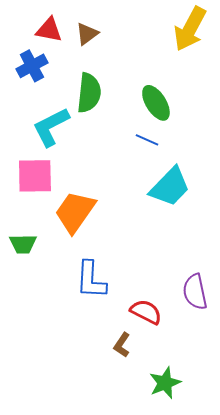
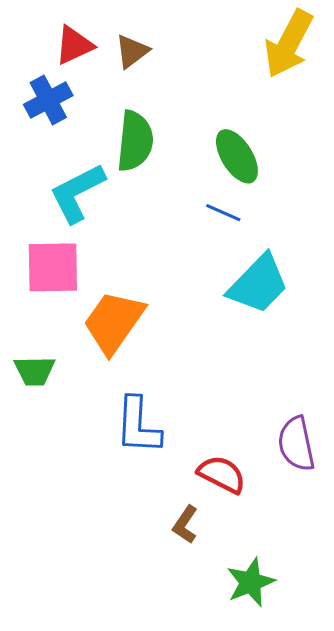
red triangle: (49, 30) -> (74, 45), turned -36

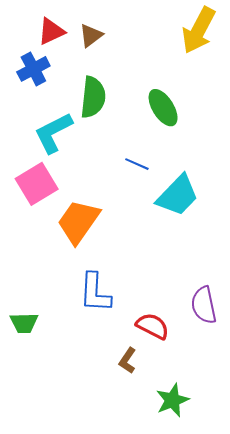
blue line: (223, 213) -> (137, 164), moved
pink square: (53, 267) -> (37, 184), turned -30
green trapezoid: (35, 371) -> (24, 323), moved

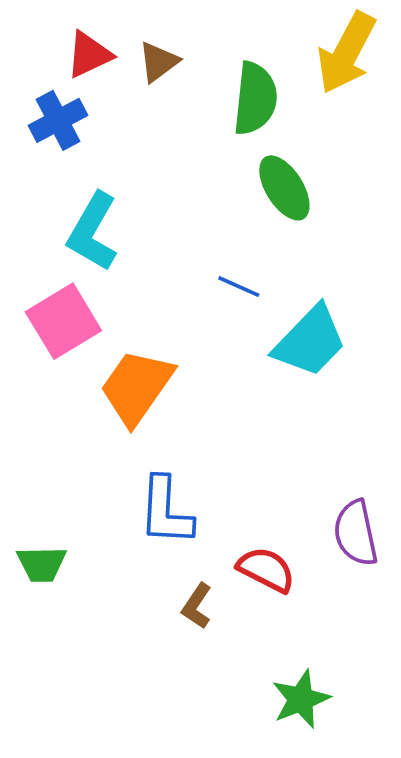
green semicircle: (93, 97) -> (255, 98), moved
cyan L-shape: (53, 133) -> (93, 232), turned -33
brown L-shape: (127, 361) -> (197, 606), moved

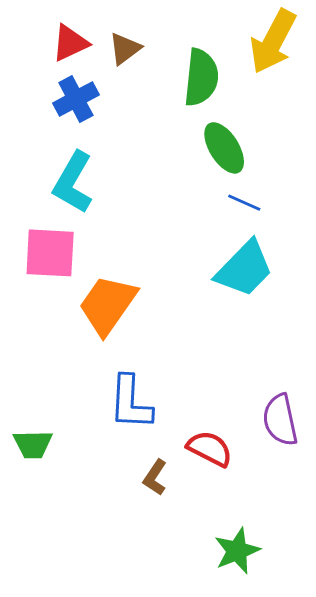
blue cross: (58, 120) -> (76, 99), moved
blue line: (239, 287) -> (244, 203), moved
pink square: (63, 321) -> (50, 253), turned 34

